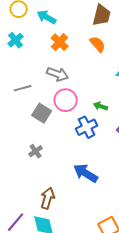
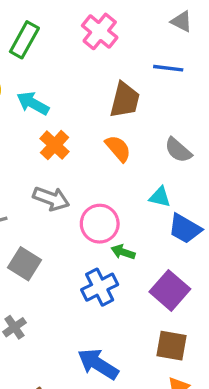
pink circle: (66, 100) -> (100, 224), moved

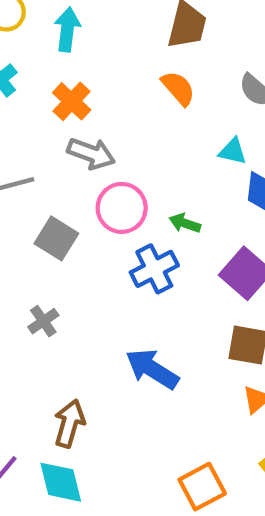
cyan arrow: (33, 103) -> (67, 29), turned 68
orange cross: (55, 145) -> (72, 101), moved
pink circle: (100, 224) -> (122, 208), moved

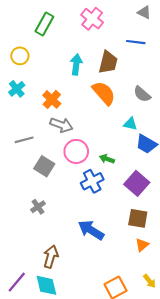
cyan arrow: (67, 29) -> (76, 64), moved
orange semicircle: (178, 88) -> (104, 93), size x1.4

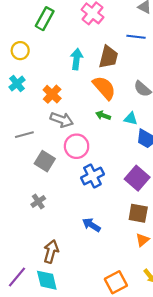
green arrow: (107, 159) -> (103, 115), moved
blue arrow: (91, 230) -> (91, 225), size x0.7

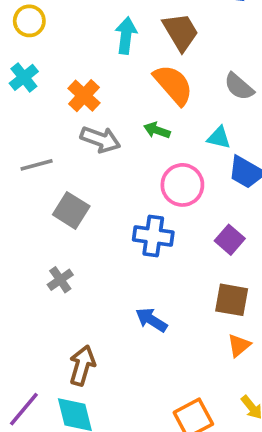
brown trapezoid: (108, 57) -> (181, 32), turned -45
green arrow: (103, 115) -> (157, 130), moved
pink circle: (77, 146) -> (182, 185), moved
blue cross: (92, 176) -> (153, 236), turned 35
purple square: (137, 178) -> (230, 240), size x0.7

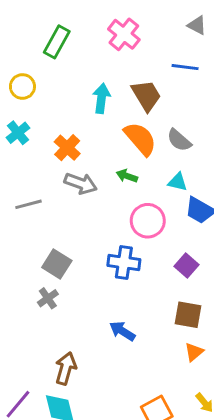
gray semicircle: (239, 87) -> (179, 140), moved
gray square: (71, 210) -> (57, 264), moved

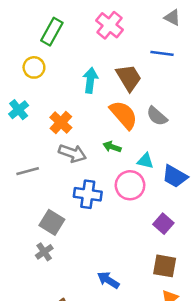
yellow circle: (22, 87) -> (34, 67), moved
cyan triangle: (178, 182) -> (145, 161), moved
blue cross: (124, 263) -> (88, 194), moved

